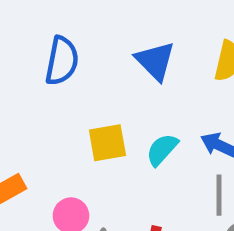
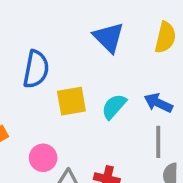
blue semicircle: (62, 61) -> (36, 69), moved

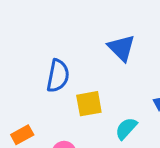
cyan semicircle: (114, 106) -> (126, 129), moved

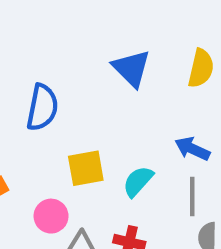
yellow square: (89, 104) -> (86, 168), moved

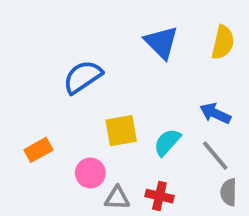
blue semicircle: (42, 107) -> (83, 77), turned -135
gray line: (192, 197) -> (215, 156), turned -40

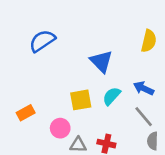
blue triangle: (161, 42) -> (101, 61), moved
blue semicircle: (83, 77) -> (42, 41), moved
cyan semicircle: (167, 142) -> (112, 96), moved

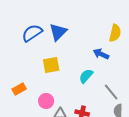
blue triangle: (101, 61) -> (58, 32), moved, turned 30
blue arrow: (144, 88) -> (101, 54), moved
yellow square: (81, 100) -> (51, 65), moved

